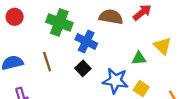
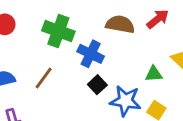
brown line: (47, 62) -> (44, 78), turned 54
black square: (83, 68) -> (97, 85), moved

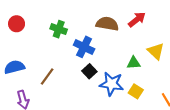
green cross: (58, 31) -> (59, 29), size x0.7
brown line: (44, 78) -> (47, 77), moved

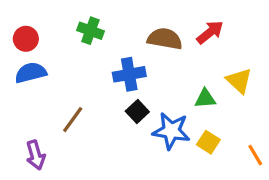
green cross: (59, 29) -> (90, 31), moved
blue cross: (84, 47) -> (129, 74), turned -36
blue semicircle: (14, 67) -> (31, 73), moved

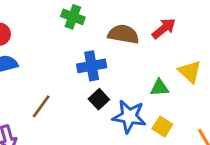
green cross: (90, 31) -> (73, 17), moved

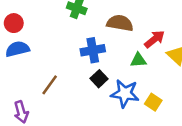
red arrow: (164, 28) -> (154, 39), moved
green triangle: (159, 88) -> (138, 60), moved

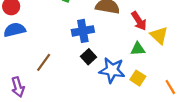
red arrow: (154, 39) -> (139, 21), turned 96
green triangle: (138, 60) -> (138, 49), moved

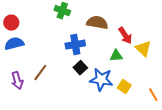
green triangle: (138, 49) -> (116, 56), moved
purple arrow: (18, 87) -> (17, 81), moved

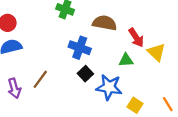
blue cross: (75, 45) -> (80, 48), turned 30
yellow square: (124, 87) -> (135, 105), moved

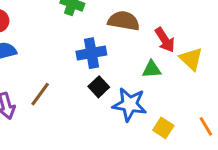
blue cross: (80, 48) -> (91, 53), turned -30

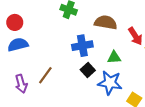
green triangle: (152, 69) -> (114, 57), moved

